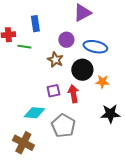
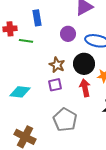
brown star: (55, 60) -> (57, 65), moved
red arrow: (73, 94) -> (85, 88), moved
cyan diamond: (34, 113) -> (20, 92), moved

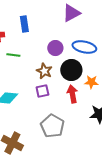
purple circle: (68, 34) -> (55, 48), moved
green line: (26, 41) -> (13, 55), moved

